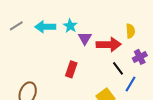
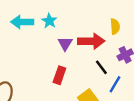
purple triangle: (85, 38) -> (65, 43), moved
red rectangle: (71, 69) -> (59, 75), moved

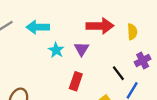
cyan star: (49, 21) -> (56, 50), moved
red arrow: (91, 41) -> (100, 26), moved

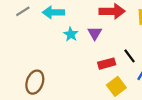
red rectangle: (76, 81) -> (107, 64), moved, turned 56

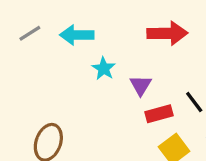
purple triangle: (95, 33) -> (141, 85), moved

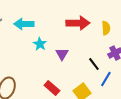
red rectangle: (159, 114) -> (52, 88), moved, turned 56

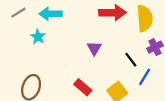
yellow semicircle: (106, 28) -> (145, 18), size x1.6
cyan star: (40, 44) -> (38, 37), moved

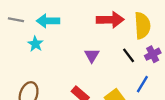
gray line: (18, 13) -> (16, 20), turned 42
black line: (131, 60) -> (129, 55), moved

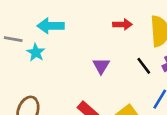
gray line: (16, 20) -> (13, 39), moved
red arrow: (110, 20) -> (122, 24), size x0.6

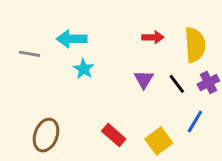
cyan star: (36, 52) -> (84, 69), moved
purple triangle: (101, 66) -> (144, 79), moved

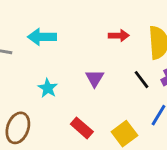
cyan star: (84, 69) -> (48, 88), moved
purple triangle: (144, 79) -> (95, 78), moved

